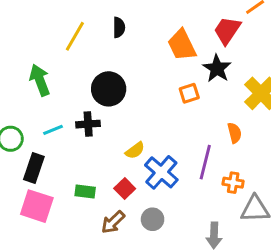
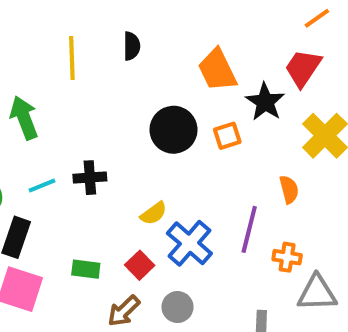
red trapezoid: (227, 30) -> (303, 68), moved
yellow line: (75, 36) -> (72, 58), turned -32
black circle: (109, 89) -> (174, 130), moved

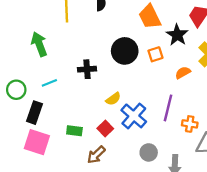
black cross: (90, 178) -> (87, 69), moved
orange semicircle: (289, 189) -> (183, 73), moved, turned -105
gray circle: (177, 307) -> (149, 152), moved

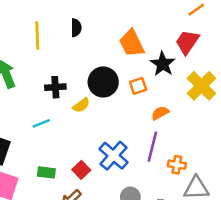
black cross: (87, 69) -> (55, 87), moved
orange semicircle: (183, 73) -> (160, 113), moved
cyan line: (49, 83) -> (41, 123), moved
yellow semicircle: (113, 99) -> (81, 105), moved

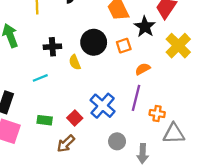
yellow semicircle: (81, 105) -> (75, 62), turned 104

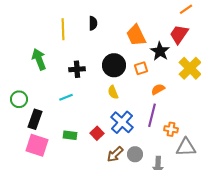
yellow semicircle: (75, 62) -> (113, 92), moved
brown arrow: (66, 144) -> (115, 154), moved

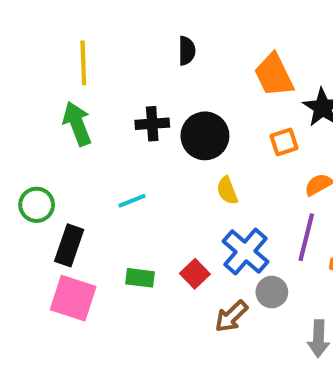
yellow line: (63, 29) -> (83, 63), moved
black circle: (114, 65) -> (205, 136), moved
black cross: (77, 69) -> (152, 124), moved
gray circle: (135, 154) -> (272, 292), moved

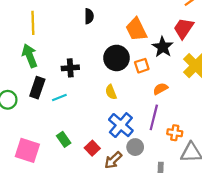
black cross: (152, 124) -> (70, 68), moved
black circle: (205, 136) -> (116, 58), moved
black rectangle: (69, 245) -> (37, 88), moved
red square: (195, 274) -> (92, 148), moved
green rectangle: (140, 278) -> (64, 139), turned 48

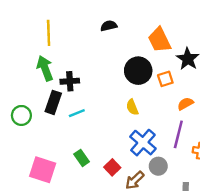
black semicircle: (89, 16) -> (109, 26), turned -104
black cross: (70, 68) -> (70, 81), moved

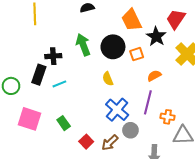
green arrow: (45, 68) -> (83, 45), moved
red square: (112, 167) -> (86, 142), moved
pink square: (43, 170) -> (30, 119), moved

